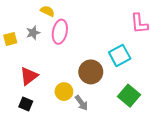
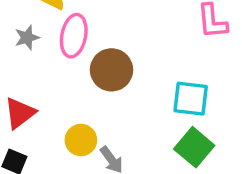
cyan square: (120, 55) -> (191, 99), moved, turned 35
brown circle: (91, 72) -> (111, 70), moved

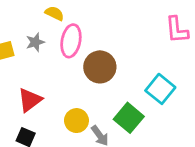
cyan square: (191, 99) -> (160, 89), turned 32
green square: (194, 147) -> (129, 118), moved

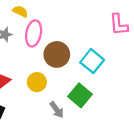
cyan square: (160, 89) -> (92, 61), moved
yellow circle: (76, 121) -> (37, 82), moved

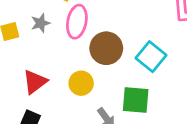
green square: (80, 95) -> (136, 100), turned -35

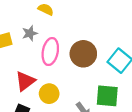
pink ellipse: (77, 22) -> (50, 52), moved
yellow circle: (81, 83) -> (49, 94), moved

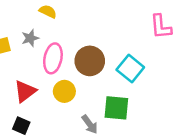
yellow circle: (49, 94) -> (64, 91), moved

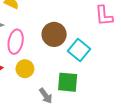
brown circle: (90, 61) -> (54, 34), moved

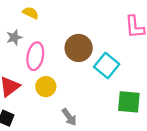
green square: (68, 82) -> (129, 102), moved

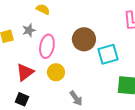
cyan square: (107, 66) -> (108, 54), turned 35

